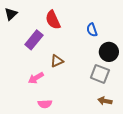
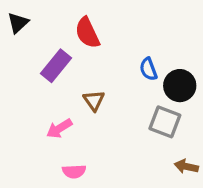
blue semicircle: (92, 30) -> (148, 69), moved
brown triangle: (57, 61) -> (94, 100), turned -40
brown arrow: (105, 101) -> (186, 166), moved

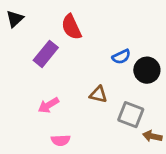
blue semicircle: (148, 69) -> (121, 57), turned -96
brown triangle: (94, 100) -> (98, 94), moved, turned -42
gray square: (165, 122) -> (131, 115), moved

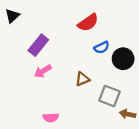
red semicircle: (71, 27) -> (88, 23), moved, turned -100
brown triangle: (98, 94) -> (82, 79), turned -35
pink arrow: (48, 105) -> (43, 71), moved

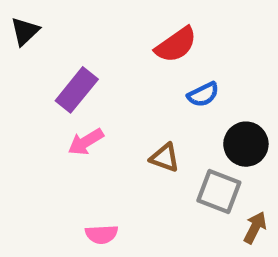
black circle: (123, 59) -> (246, 144), moved
brown triangle: (82, 79) -> (165, 158), turned 42
brown arrow: (128, 114) -> (255, 228), turned 105

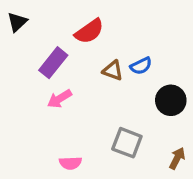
red semicircle: (176, 45) -> (89, 31), moved
brown triangle: (165, 158) -> (113, 71), moved
gray square: (219, 191) -> (127, 143), moved

